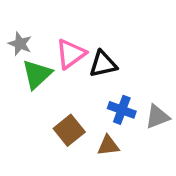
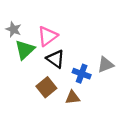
black triangle: (103, 64) -> (55, 59), moved, turned 48
gray triangle: (157, 117) -> (105, 65), moved

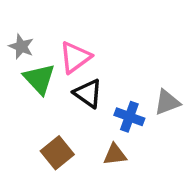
green triangle: (25, 50) -> (39, 79), turned -30
brown square: (46, 87) -> (57, 153), moved

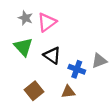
gray star: (21, 46) -> (25, 18), moved
pink triangle: (75, 57) -> (47, 22), moved

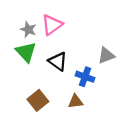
gray star: (25, 18) -> (28, 30), moved
gray triangle: (99, 61) -> (106, 55), moved

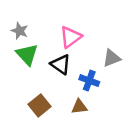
pink triangle: (52, 25) -> (71, 37), moved
gray star: (28, 30) -> (20, 31), moved

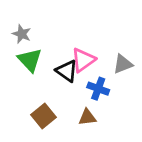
pink triangle: (71, 37) -> (83, 60), moved

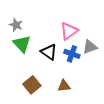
pink triangle: (83, 60) -> (69, 31), moved
blue cross: (98, 89) -> (72, 54), moved

